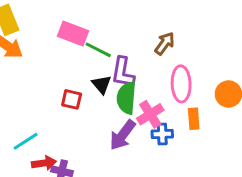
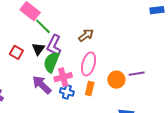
purple arrow: (123, 135) -> (42, 85), turned 80

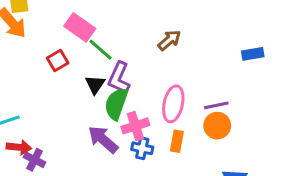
blue rectangle: (157, 10) -> (253, 54), moved
brown arrow: (86, 35) -> (169, 40), moved
red square: (16, 52) -> (58, 60), moved, turned 32
purple line: (137, 74) -> (216, 105), moved

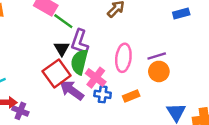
red square: (58, 60) -> (57, 73), moved, size x1.6
pink cross: (135, 126) -> (96, 78), turned -30
orange rectangle: (177, 141) -> (131, 96), moved, turned 63

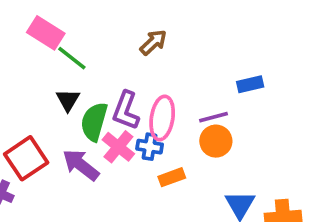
blue rectangle: (181, 14) -> (250, 84), moved
purple L-shape: (80, 42) -> (126, 111), moved
red square: (57, 73) -> (26, 158), moved
blue cross: (103, 94) -> (150, 147), moved

